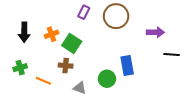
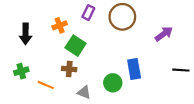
purple arrow: (155, 32) -> (164, 34), turned -36
orange cross: (51, 34) -> (60, 25), moved
black line: (172, 54) -> (181, 70), moved

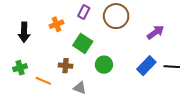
green square: (76, 46) -> (83, 43), moved
blue rectangle: (134, 69) -> (146, 66), moved, turned 54
green circle: (113, 83) -> (104, 65), moved

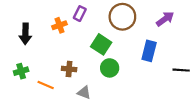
purple rectangle: (84, 12) -> (80, 14), moved
purple arrow: (156, 32) -> (165, 19), moved
green square: (83, 43) -> (101, 44), moved
blue rectangle: (146, 66) -> (149, 51), moved, turned -30

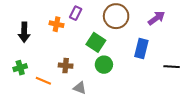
orange cross: (59, 25) -> (57, 24), turned 32

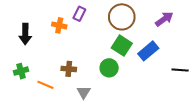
green square: (96, 42) -> (122, 46), moved
blue rectangle: (141, 48) -> (148, 51), turned 36
gray triangle: (80, 88) -> (84, 92), turned 40

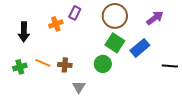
orange cross: (59, 25) -> (56, 24), turned -32
orange line: (45, 85) -> (43, 63), moved

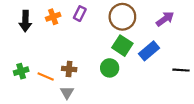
orange cross: (56, 24) -> (53, 17), moved
black arrow: (24, 32) -> (25, 21), moved
orange line: (43, 63) -> (46, 76), moved
gray triangle: (79, 87) -> (67, 92), moved

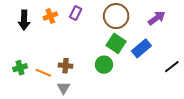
black line: (181, 70) -> (172, 67), turned -42

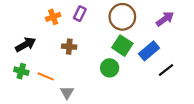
black arrow: (24, 20) -> (26, 44), moved, turned -120
brown cross: (66, 66) -> (69, 47), moved
black line: (172, 67) -> (166, 70), moved
green cross: (20, 68) -> (21, 71), turned 32

